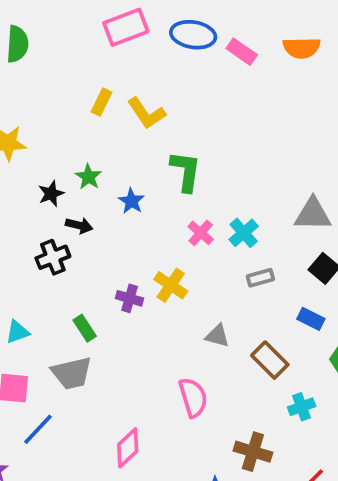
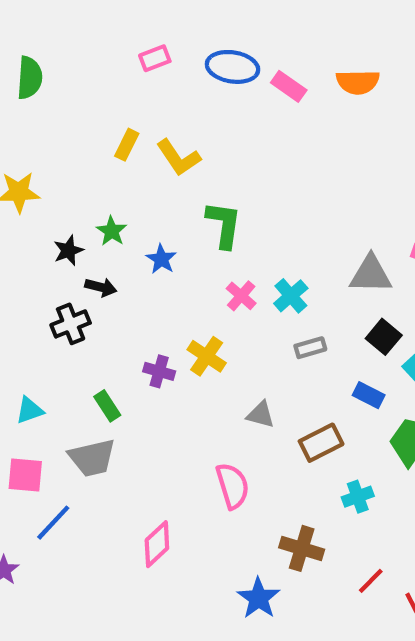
pink rectangle: (126, 27) -> (155, 58), size x0.6
brown rectangle: (270, 360) -> (321, 443), turned -72

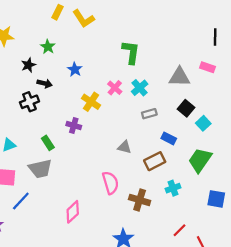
green L-shape: (224, 225) -> (131, 52), moved
green star: (112, 231) -> (48, 47), moved
yellow cross: (207, 356) -> (91, 102), moved
blue rectangle: (369, 395) -> (169, 138), moved
brown cross: (302, 548) -> (140, 200), moved

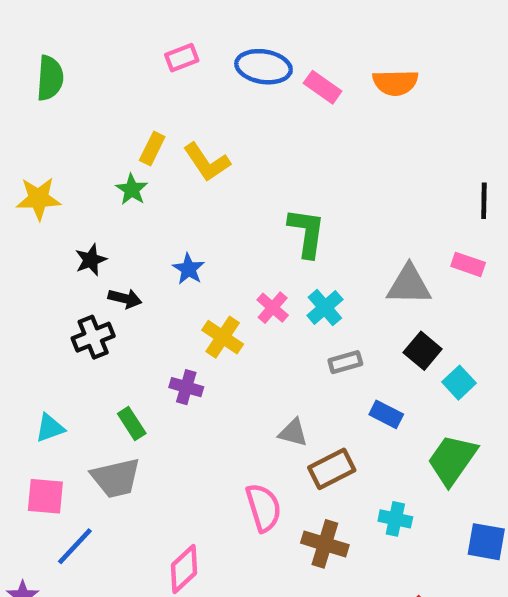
green star: (48, 47) -> (132, 189), moved
brown rectangle: (155, 161) -> (332, 469), moved
cyan cross: (173, 188) -> (395, 519), turned 32

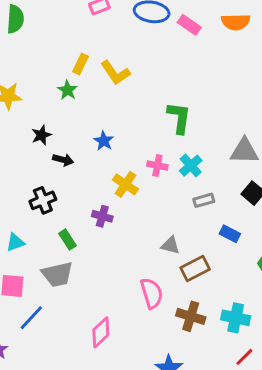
pink cross: (273, 308) -> (157, 166), turned -30
black cross: (93, 337) -> (43, 200), moved
cyan cross: (395, 519) -> (236, 318), moved, size x1.4

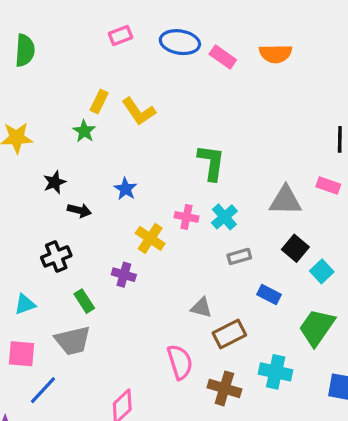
cyan cross: (236, 318) -> (276, 372), moved

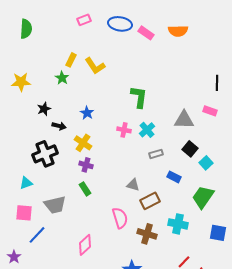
yellow cross: (150, 238) -> (83, 143), moved
black cross: (56, 256) -> (45, 154), size x1.4
green rectangle: (84, 301) -> (85, 189), moved

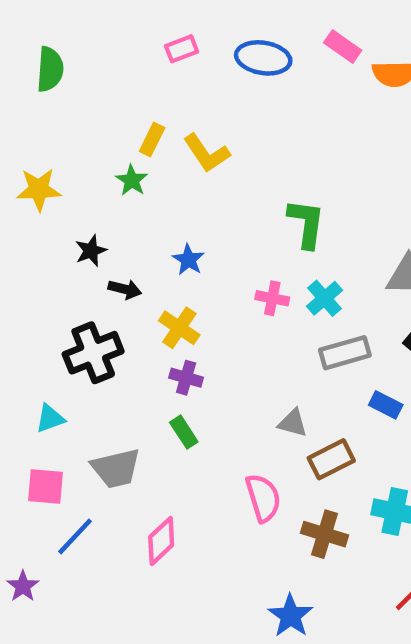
pink rectangle: (146, 33) -> (343, 47), moved
gray rectangle: (156, 154) -> (345, 353), size x1.5
pink diamond: (85, 245) -> (161, 541), moved

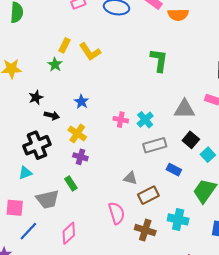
green L-shape: (306, 223) -> (159, 60), moved
cyan triangle: (50, 418) -> (25, 173), moved
green rectangle: (184, 432) -> (71, 183), moved

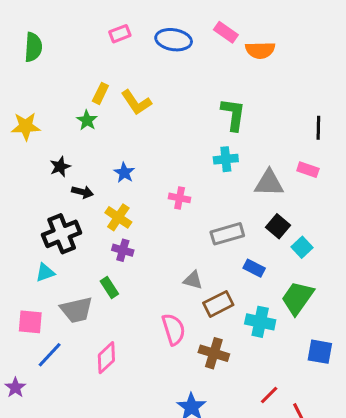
cyan cross: (145, 120) -> (226, 159), moved, turned 35
cyan cross: (178, 219) -> (260, 322), moved

